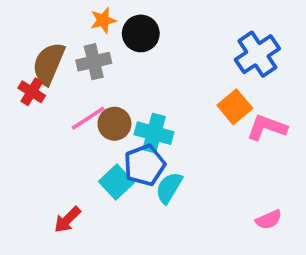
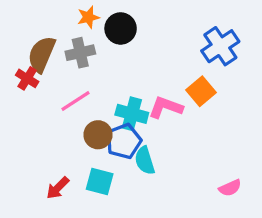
brown circle: (114, 124) -> (98, 135), moved
pink L-shape: (267, 128) -> (166, 107), moved
cyan square: (116, 182) -> (100, 181), moved, turned -32
cyan semicircle: (169, 188) -> (145, 161), turned -48

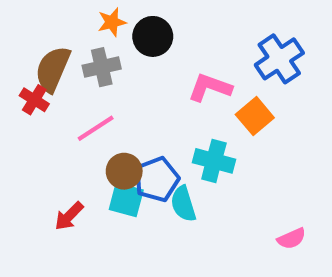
pink L-shape: (166, 107) -> (210, 87), moved
cyan cross: (132, 114) -> (214, 161), moved
cyan square: (100, 181) -> (126, 200), moved
red arrow: (58, 188) -> (69, 216), moved

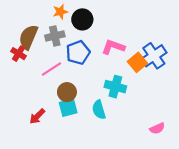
blue cross: (279, 59) -> (154, 56), moved
blue pentagon: (157, 179) -> (78, 52), moved
cyan square: (126, 200) -> (68, 108), turned -30

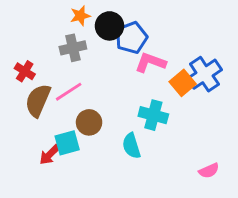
brown semicircle: (28, 37) -> (38, 100), moved
blue pentagon: (78, 52) -> (131, 38), moved
cyan square: (68, 108) -> (67, 143), moved

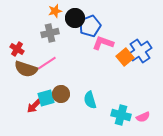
brown semicircle: (38, 100) -> (26, 69), turned -95
cyan cross: (153, 115) -> (121, 115), moved
brown circle: (89, 122) -> (61, 94), moved

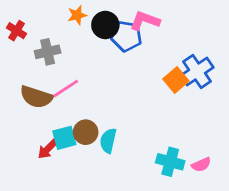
blue pentagon: (90, 26) -> (126, 36), turned 30
gray cross: (50, 33) -> (48, 52), moved
pink L-shape: (103, 43) -> (145, 21), moved
red cross: (17, 49) -> (17, 31), moved
cyan semicircle: (90, 100) -> (108, 141), moved, turned 30

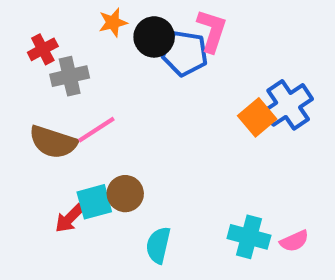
pink L-shape: (145, 21) -> (212, 31), turned 88
red cross: (17, 31) -> (43, 49), moved, turned 30
cyan semicircle: (108, 141) -> (158, 245), moved

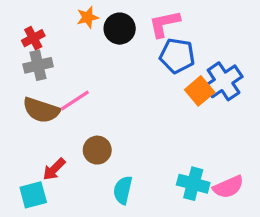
pink L-shape: (212, 31) -> (164, 24), turned -120
blue pentagon: (185, 53) -> (177, 56), moved
gray cross: (70, 76) -> (38, 65), moved
cyan square: (94, 202) -> (33, 195), moved
pink semicircle: (294, 241) -> (228, 187), size x1.4

